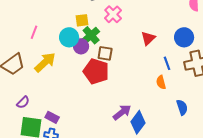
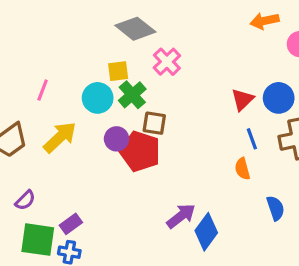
red triangle: (148, 38) -> (242, 99), moved
purple circle: (81, 46) -> (117, 139), moved
purple rectangle: (52, 117) -> (71, 224), turned -64

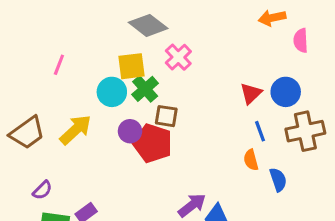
yellow square: (118, 71) -> (131, 66), size x1.4
pink line: (43, 90) -> (59, 65), moved
blue semicircle: (275, 208) -> (278, 180), moved

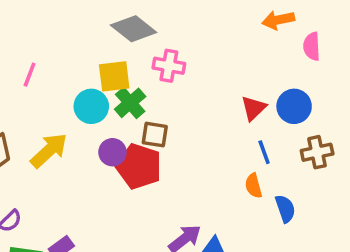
pink cross: (178, 57) -> (169, 66), turned -36
brown cross: (305, 131) -> (317, 152), size x0.7

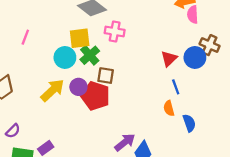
pink semicircle: (312, 46) -> (193, 15), moved
yellow arrow: (49, 150) -> (52, 90), moved
brown cross: (317, 152) -> (210, 45), moved, turned 36

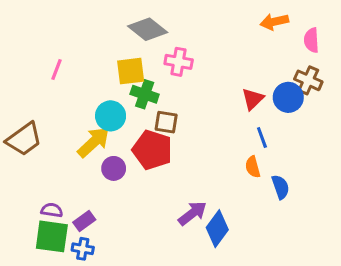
pink semicircle: (193, 15) -> (311, 40), moved
green cross: (90, 55) -> (145, 94), turned -30
cyan circle: (65, 57) -> (111, 116), moved
purple circle: (78, 87) -> (114, 168), moved
purple semicircle: (13, 131) -> (52, 210), moved, turned -126

